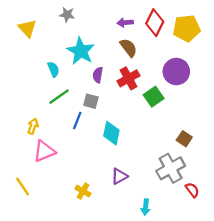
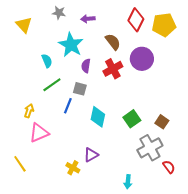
purple arrow: (125, 23) -> (88, 19), moved
purple circle: (176, 72) -> (142, 59), moved
green square: (154, 97) -> (132, 119), moved
purple triangle: (119, 176) -> (91, 155), moved

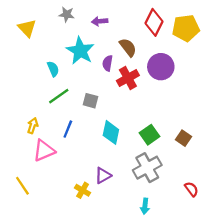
purple semicircle: (86, 66) -> (108, 63), moved
blue line: (68, 106) -> (68, 129), moved
gray cross: (150, 148) -> (147, 168), moved

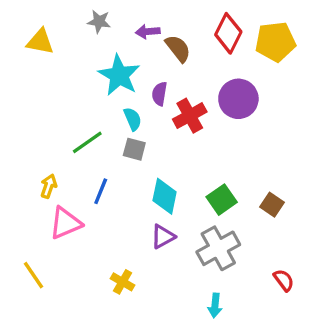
yellow triangle: (27, 28) -> (40, 42), turned -36
brown semicircle: (128, 47) -> (178, 48), moved
cyan semicircle: (53, 69) -> (133, 119), moved
purple triangle: (103, 176) -> (163, 237), moved

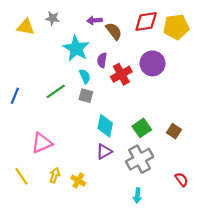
gray star: (99, 22) -> (53, 18), moved
red diamond: (228, 33) -> (146, 21), turned 55
yellow arrow: (49, 186) -> (55, 175), moved
blue line: (101, 191) -> (15, 96), moved

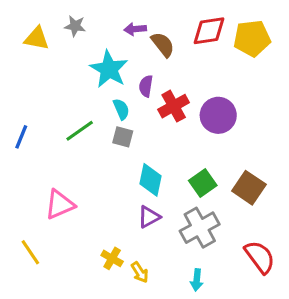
purple circle: (152, 63) -> (218, 115), moved
brown square: (174, 131) -> (249, 188), size x1.5
yellow arrow: (55, 175) -> (140, 272), moved, turned 128
red semicircle: (181, 180) -> (260, 257), size x1.6

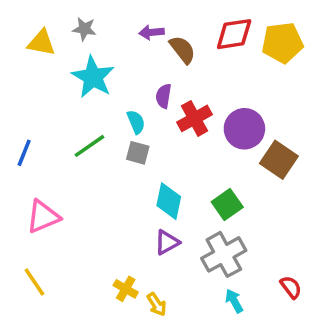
cyan star: (109, 69) -> (93, 77), moved
brown square: (249, 188) -> (279, 160), moved
pink triangle: (60, 205) -> (43, 217), moved
red semicircle: (260, 257) -> (291, 287), size x0.6
cyan arrow: (197, 280) -> (234, 301), moved, turned 145

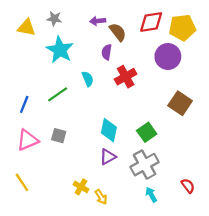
purple semicircle: (164, 96) -> (107, 52), moved
purple circle: (244, 129) -> (168, 57), moved
blue line: (24, 153) -> (24, 104), moved
gray square: (138, 153) -> (59, 136), moved

